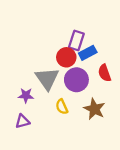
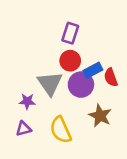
purple rectangle: (76, 40) -> (70, 33), moved
blue rectangle: (88, 53) -> (93, 70), moved
yellow semicircle: (62, 107) -> (61, 130), moved, size x1.6

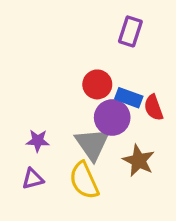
purple rectangle: (70, 33) -> (130, 31), moved
blue rectangle: (93, 70) -> (129, 98), turned 48
gray triangle: (50, 83) -> (92, 144), moved

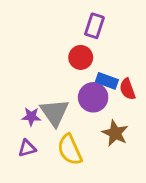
purple rectangle: (130, 31) -> (94, 26), moved
red circle: (97, 84) -> (81, 57), moved
gray triangle: (92, 144) -> (55, 112), moved

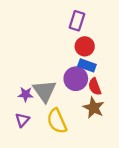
red circle: (81, 57) -> (85, 46), moved
red semicircle: (127, 89) -> (95, 87), moved
purple triangle: (27, 148) -> (22, 120), turned -32

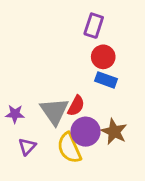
purple circle: (76, 79) -> (86, 132), moved
red semicircle: (95, 87) -> (76, 106), moved, turned -132
purple star: (26, 94) -> (15, 114), moved

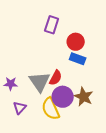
purple rectangle: (94, 26) -> (52, 25), moved

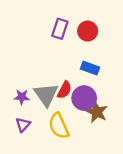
red circle: (76, 42) -> (88, 31), moved
purple star: (11, 84) -> (22, 97), moved
purple circle: (63, 97) -> (84, 98), moved

